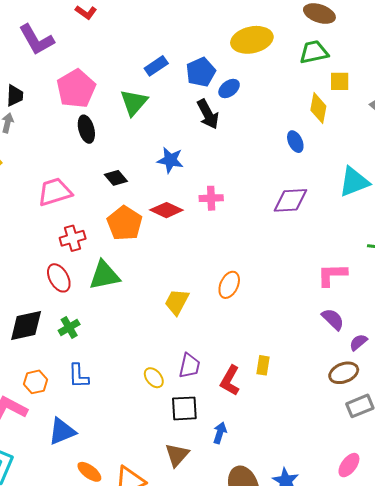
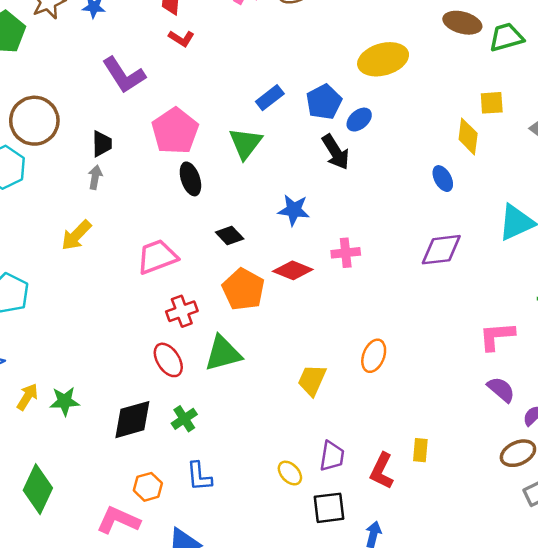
green trapezoid: (314, 52) -> (506, 37), moved

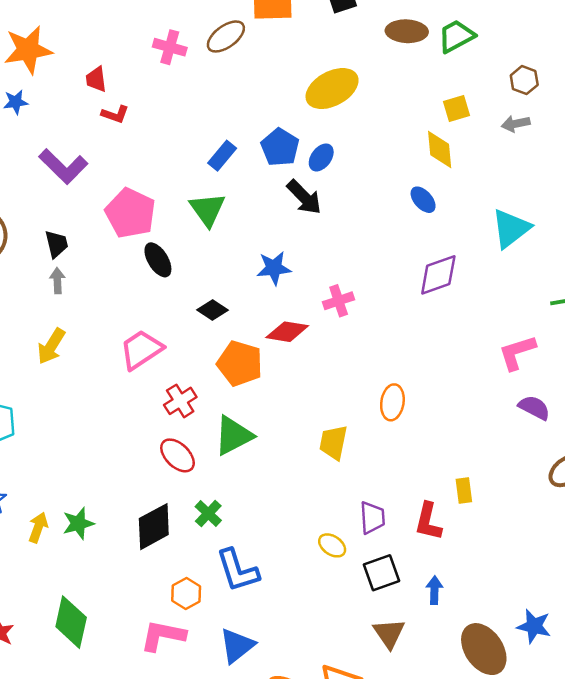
blue L-shape: (199, 476) -> (238, 570), size x1.4

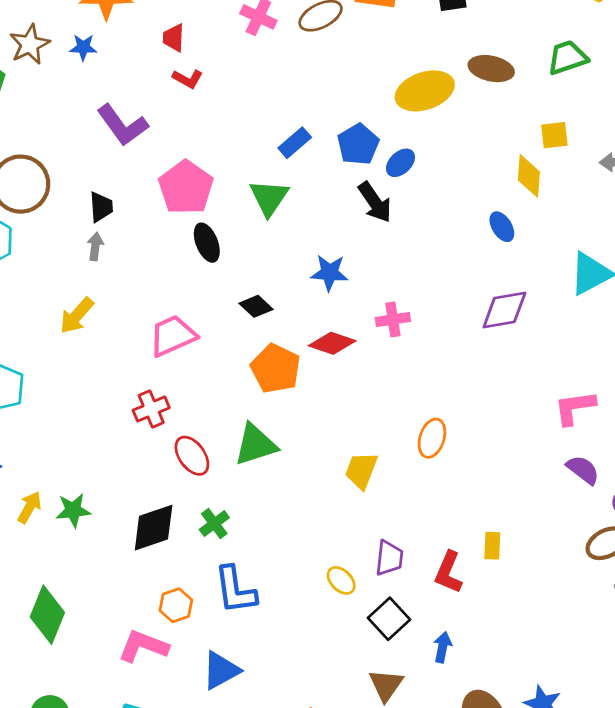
brown ellipse: (407, 31) -> (491, 69), moved
red cross: (180, 401) -> (151, 409), moved
black square: (381, 573) -> (389, 619), turned -33

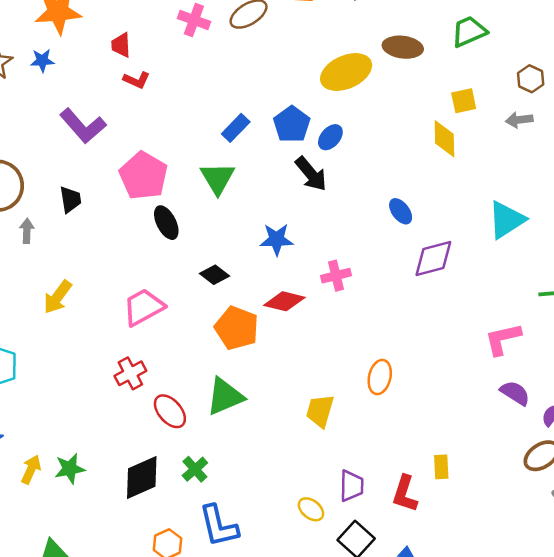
blue ellipse: (502, 227) -> (401, 211), moved
gray arrow: (95, 246) -> (27, 231), moved

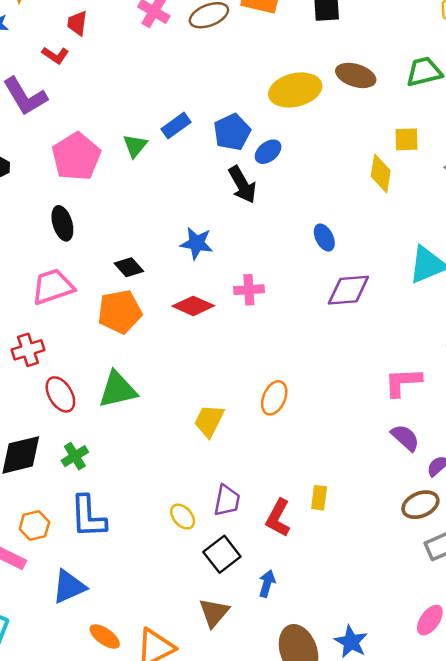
red L-shape: (137, 80) -> (55, 55), moved
green triangle: (218, 178) -> (135, 146), moved, size x0.7
black ellipse: (166, 223) -> (62, 223), moved
orange pentagon: (237, 328) -> (120, 312), moved, turned 30

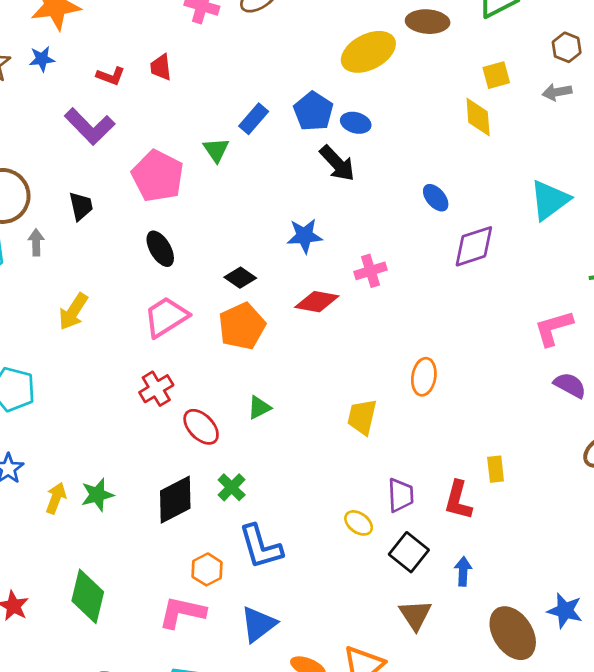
red trapezoid: (77, 23) -> (161, 67), moved
blue ellipse: (268, 152) -> (356, 123), turned 68
green triangle: (118, 390) -> (259, 408), size x0.6

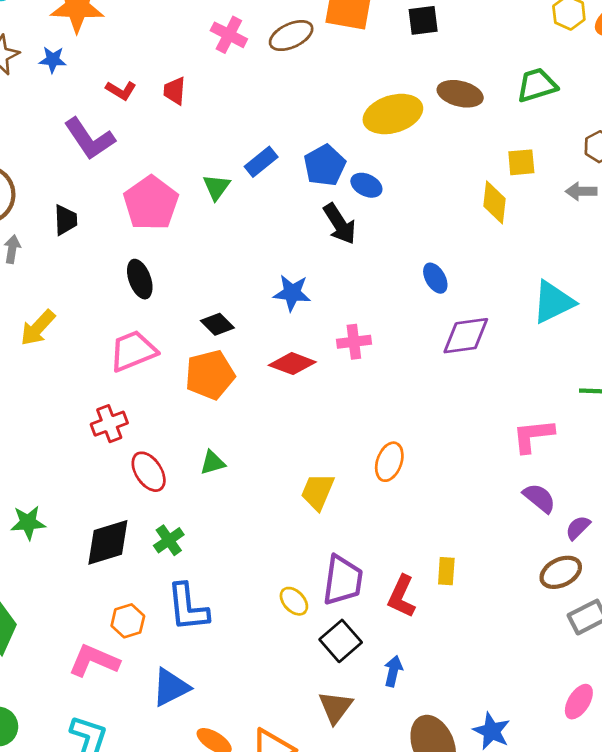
purple trapezoid: (401, 495) -> (343, 580), size x1.4

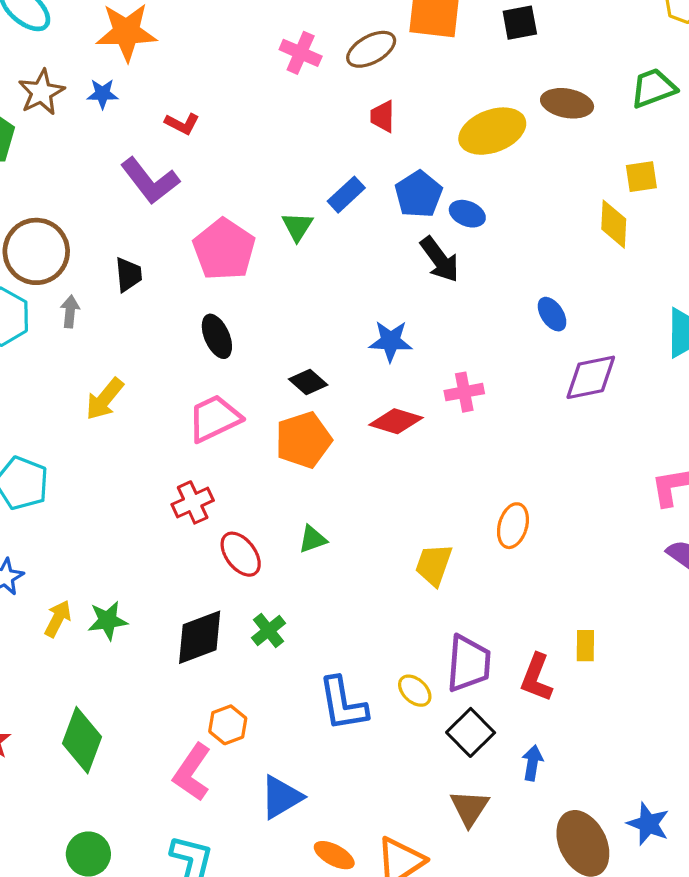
red trapezoid: (175, 91) -> (383, 116), moved
blue L-shape: (188, 607) -> (343, 704), moved
pink L-shape: (94, 661) -> (192, 772), turned -75

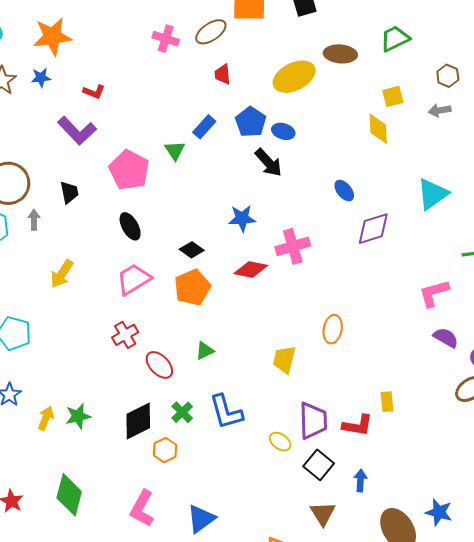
pink cross: (464, 392) -> (293, 246), size x1.4
red L-shape: (536, 678) -> (358, 425), turned -96
blue L-shape: (343, 704) -> (226, 412), moved
orange hexagon: (228, 725) -> (165, 450), moved

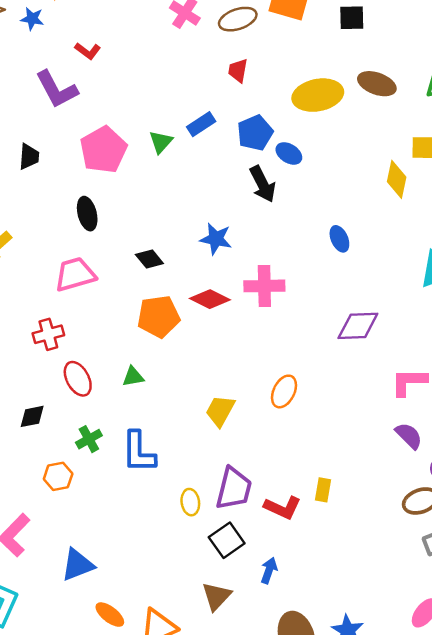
purple diamond: (373, 229) -> (358, 326), moved
orange pentagon: (192, 287) -> (159, 317), moved
black diamond: (138, 421) -> (32, 416), moved, size x0.6
yellow ellipse: (280, 442) -> (190, 502), turned 30

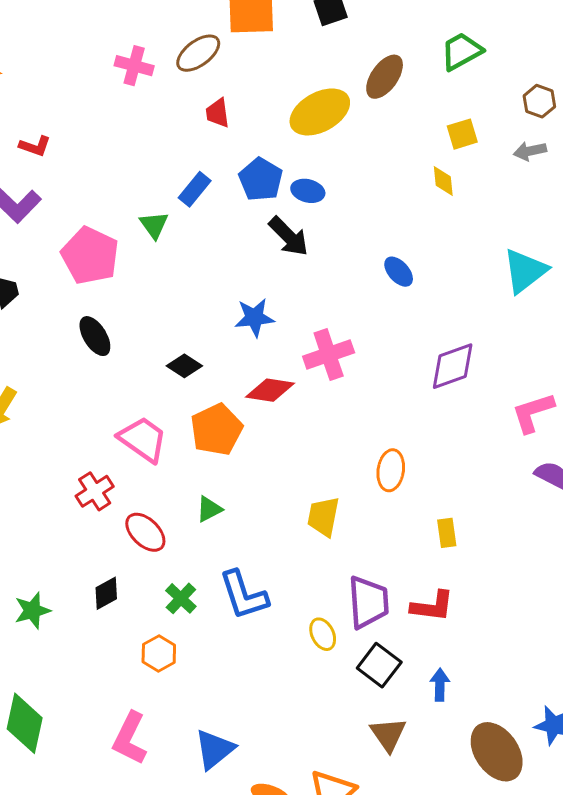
brown ellipse: (377, 84) -> (385, 77), turned -57
yellow diamond: (397, 179) -> (443, 181), size x0.7
pink trapezoid: (75, 274) -> (143, 439), moved, turned 69
yellow rectangle: (323, 490) -> (447, 533), moved

